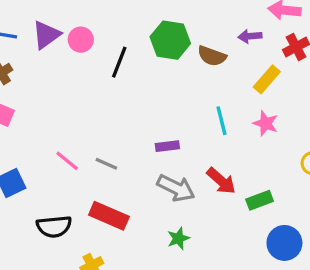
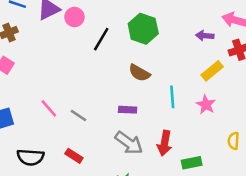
brown semicircle: (212, 56) -> (139, 73), moved
red arrow: (221, 181) -> (165, 143), turned 50
red rectangle: (109, 216) -> (74, 156), size x0.6

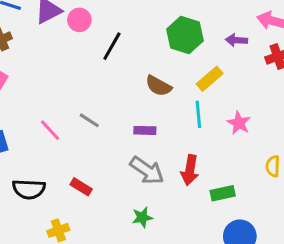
green hexagon: (143, 29) -> (185, 35), moved
yellow rectangle: (212, 71) -> (210, 79), moved
gray line: (79, 116) -> (89, 120), moved

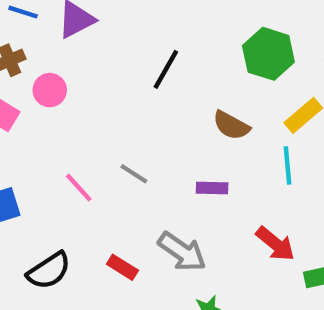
pink circle: (79, 20) -> (50, 90), moved
gray arrow: (147, 170) -> (182, 252), moved
red arrow: (190, 170) -> (275, 244), turned -60
black semicircle: (29, 189) -> (49, 271), turned -36

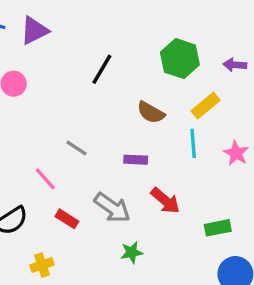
pink line: (79, 188) -> (45, 179), moved
red arrow: (275, 244) -> (165, 201), moved

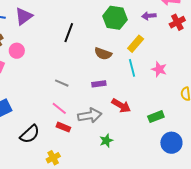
pink line: (45, 179) -> (59, 108), moved
gray arrow: (112, 208) -> (90, 116), turned -35

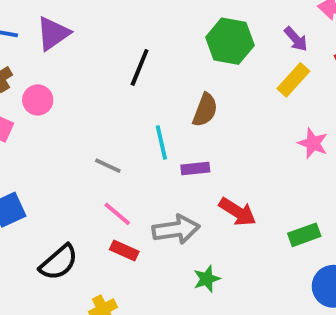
purple arrow: (149, 16) -> (296, 39), turned -128
yellow rectangle: (136, 44) -> (293, 80), moved
brown semicircle: (103, 54) -> (205, 110), turned -90
cyan line: (132, 68) -> (161, 142), moved
gray line: (62, 83) -> (108, 166), moved

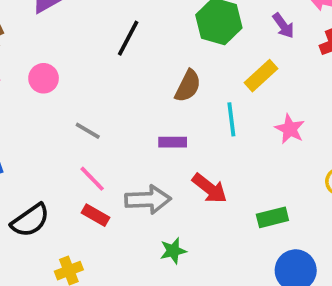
yellow rectangle: (293, 80) -> (261, 76), moved
pink circle: (38, 100) -> (44, 78), moved
cyan line: (161, 142) -> (231, 119), moved

